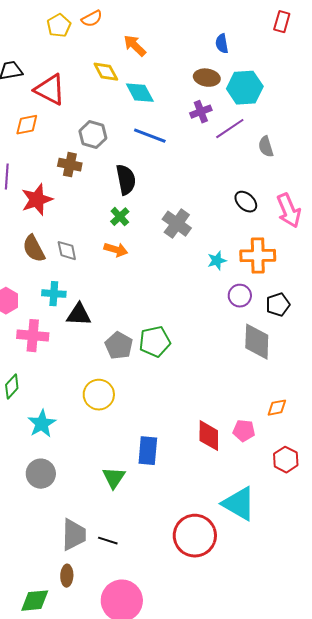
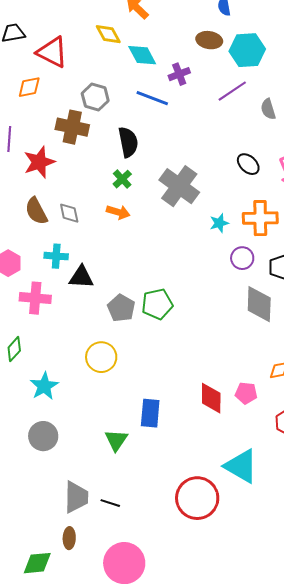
purple cross: (201, 112) -> (179, 74), moved
brown cross: (70, 165) -> (72, 127), size x1.4
gray cross: (177, 224) -> (179, 186), size x1.4

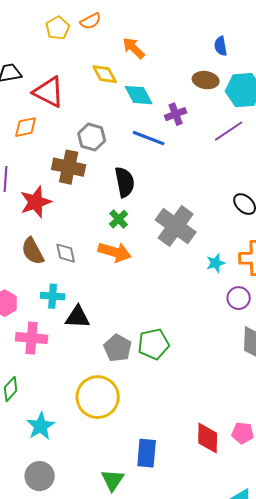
orange arrow: (118, 212) -> (115, 252), size x1.4
yellow circle: (101, 357) -> (98, 397), size x1.4

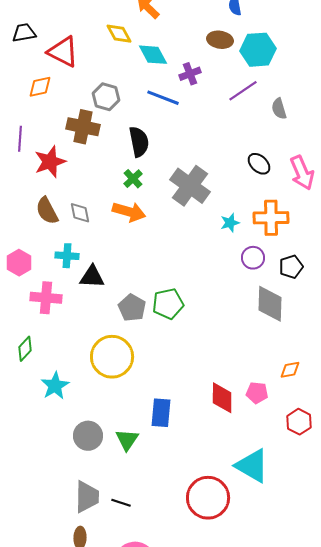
gray circle: (40, 476) -> (88, 436), moved

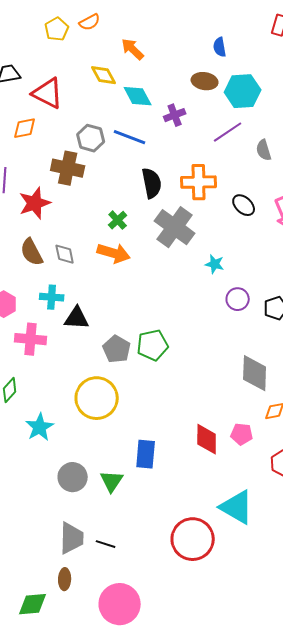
blue line: (163, 98) -> (130, 137), moved
black semicircle: (139, 142) -> (152, 183), moved
orange cross: (271, 218) -> (199, 182), moved
cyan star: (230, 223) -> (215, 264), turned 30
gray diamond: (270, 304) -> (255, 373), moved

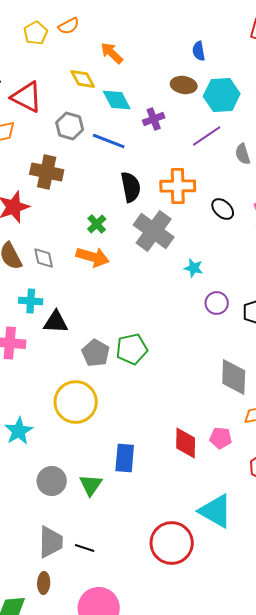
gray hexagon: (91, 138) -> (70, 126), moved

